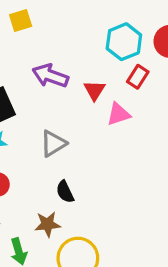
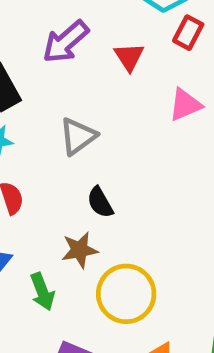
purple arrow: (50, 76) -> (66, 42), turned -56
pink triangle: (118, 114) -> (185, 105), moved

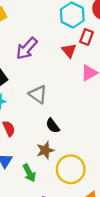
red triangle: (129, 57) -> (69, 51), moved
gray triangle: (78, 136) -> (38, 94), turned -42

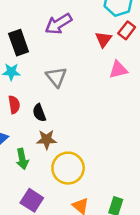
black semicircle: (53, 126) -> (39, 113), moved

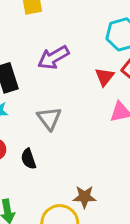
brown star: (47, 140) -> (85, 197), moved

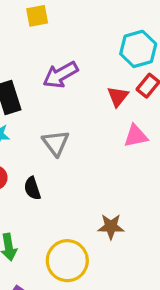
brown star: (85, 197) -> (111, 227), moved

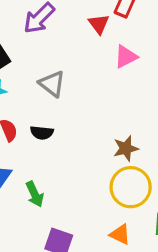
black semicircle: (32, 188) -> (42, 133), turned -50
yellow circle: (67, 261) -> (131, 187), moved

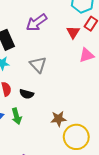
brown star: (126, 148) -> (58, 119), moved
green arrow: (35, 194) -> (17, 116), moved

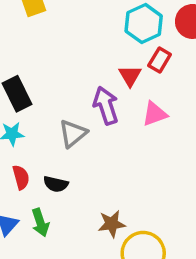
purple arrow: (37, 23) -> (106, 105), moved, turned 110
gray triangle: (38, 65) -> (73, 134), turned 36

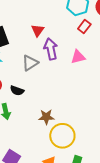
red triangle: (130, 76) -> (38, 30), moved

